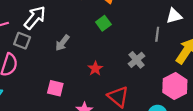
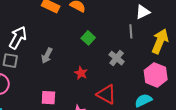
green square: (103, 23) -> (88, 38), moved

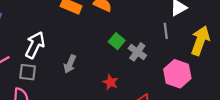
gray cross: (117, 58) -> (137, 52), moved
pink hexagon: (156, 75) -> (177, 74), moved

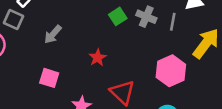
gray cross: (137, 52) -> (146, 17), moved, turned -30
gray arrow: (70, 64) -> (53, 34), moved

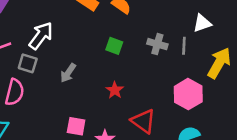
green square: (118, 16) -> (114, 46), moved, turned -30
pink square: (49, 78) -> (76, 126), moved

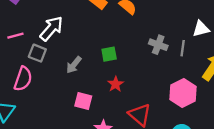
green square: (114, 46) -> (109, 54), moved, turned -35
pink square: (76, 126) -> (83, 101), moved

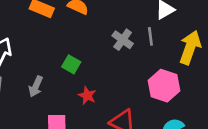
gray cross: (158, 45) -> (123, 40), turned 30
green square: (109, 54) -> (71, 64), turned -35

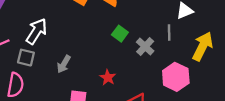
gray cross: (123, 40) -> (145, 47), moved
green square: (71, 64) -> (120, 34), moved

